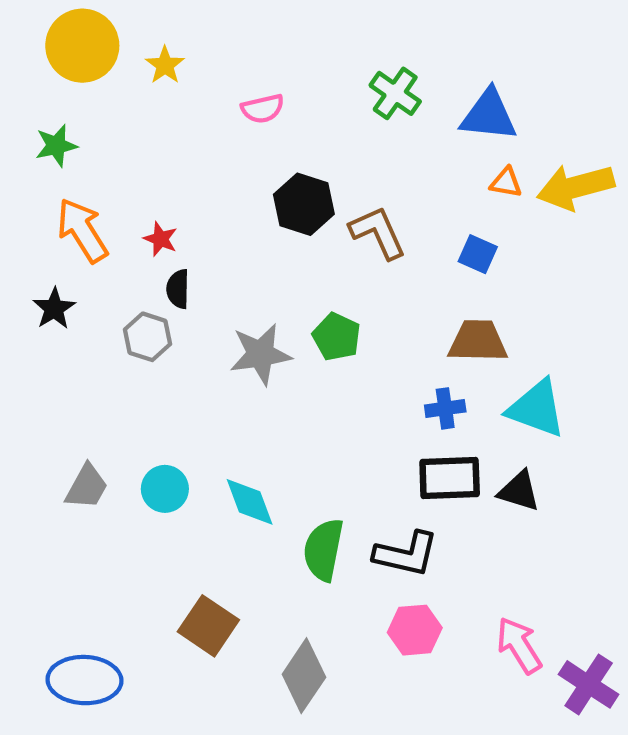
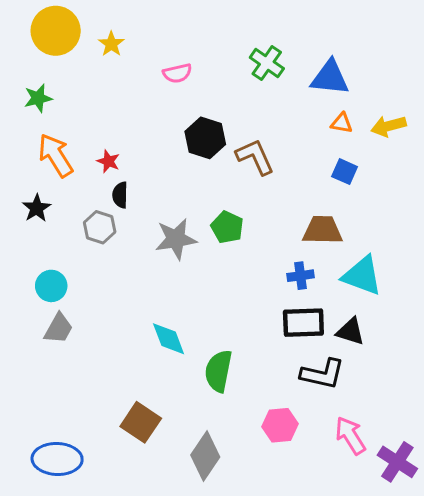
yellow arrow: (576, 187) -> (389, 126), size x0.7
blue square: (478, 254) -> (345, 172), moved
cyan circle: (165, 489) -> (51, 286), moved
black L-shape: (406, 554) -> (323, 374), moved

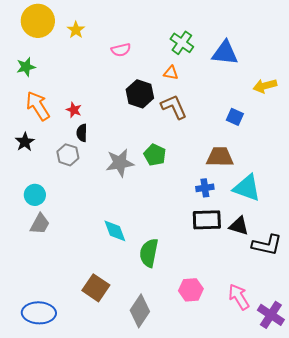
orange triangle: (342, 123) -> (171, 73), moved
black L-shape: (323, 374) -> (267, 245), moved

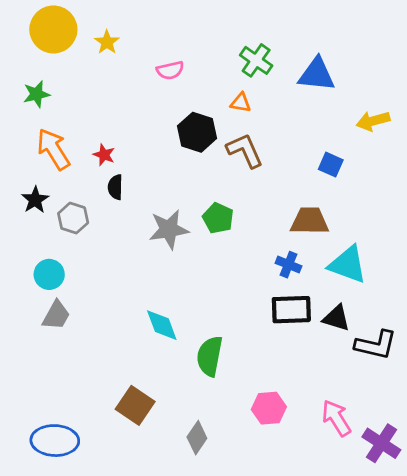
gray hexagon: (68, 155) -> (73, 218), moved
blue cross: (205, 188) -> (288, 265), turned 30
gray diamond: (140, 311) -> (197, 438), size x0.7

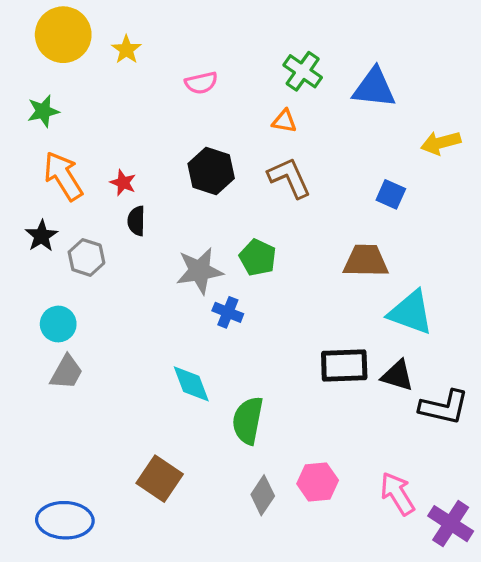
black hexagon: (197, 132) -> (211, 171), moved
blue cross: (288, 265) -> (228, 312), moved
gray diamond: (197, 438) -> (263, 495), moved

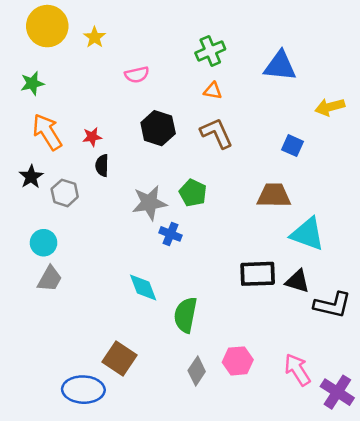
green cross: (303, 71) -> (210, 51), moved, turned 32
pink semicircle: (201, 83) -> (137, 75), moved
red star: (123, 183) -> (92, 137), turned -30
blue ellipse: (65, 520) -> (83, 390), moved

